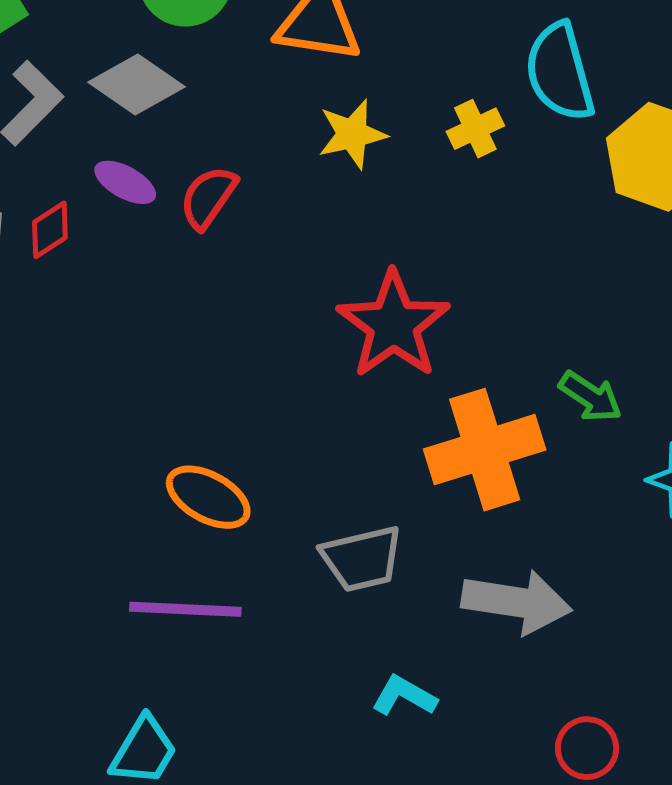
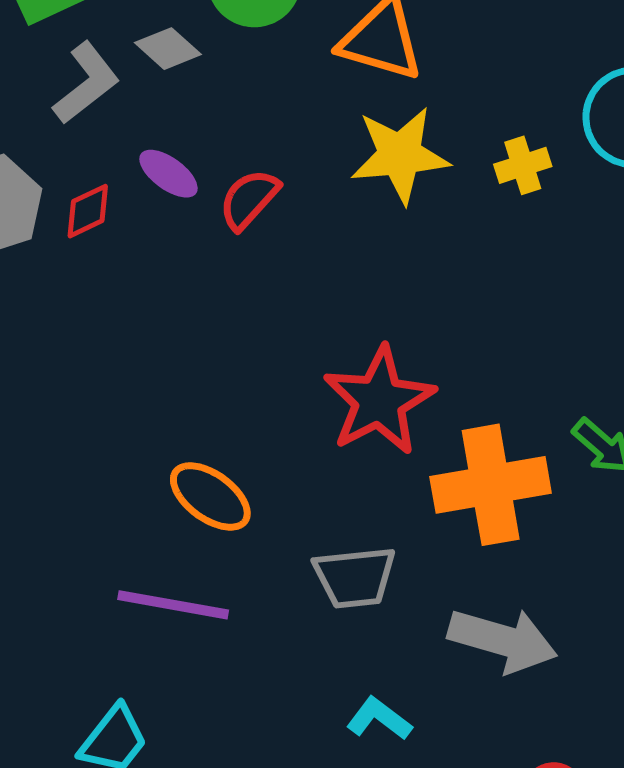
gray diamond: (136, 85) -> (168, 49), moved, size x0.7
yellow star: (352, 134) -> (400, 155), size x1.4
red star: (393, 325) -> (379, 401), moved

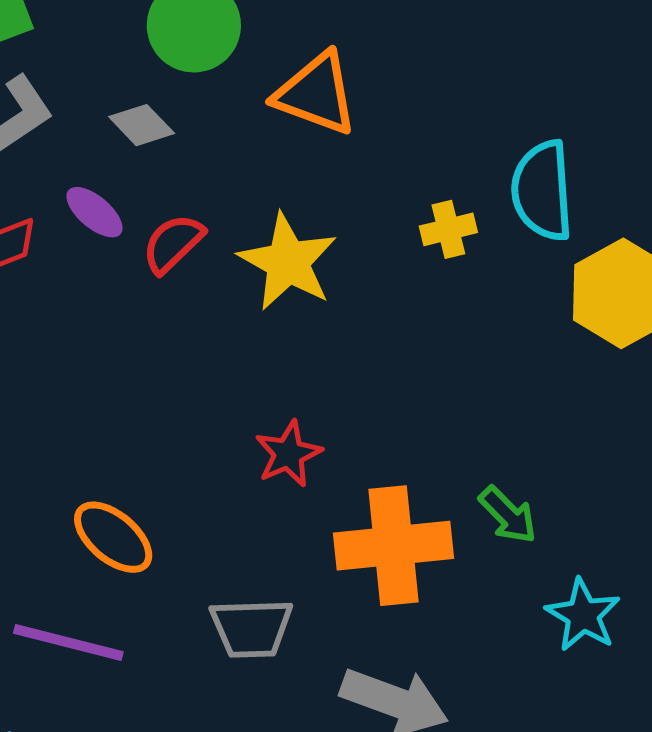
gray diamond: (168, 49) -> (142, 125), moved
yellow star: (400, 155) -> (288, 262), moved, turned 30
red star: (379, 401) -> (288, 454), size x0.6

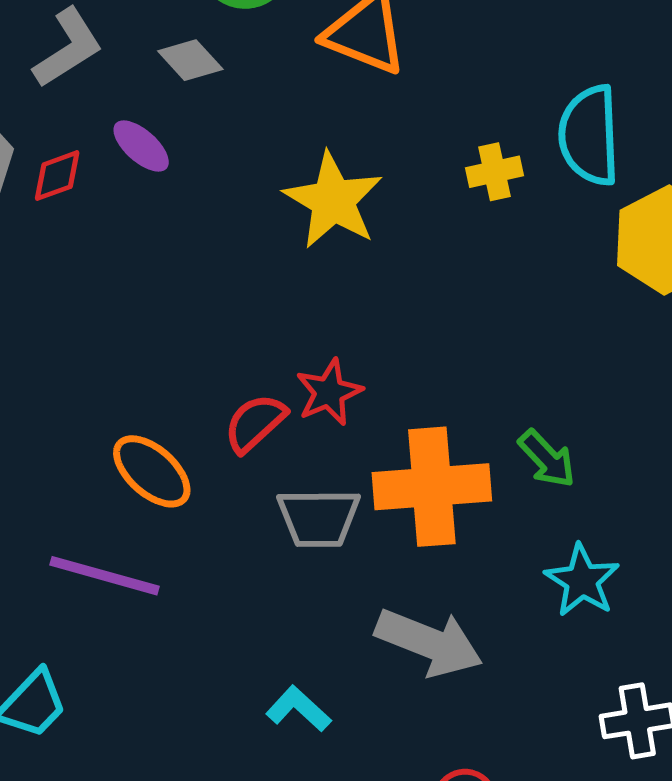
red semicircle: (173, 243) -> (255, 423), moved
cyan star: (583, 615) -> (582, 581), moved
gray trapezoid: (251, 628) -> (319, 518), moved

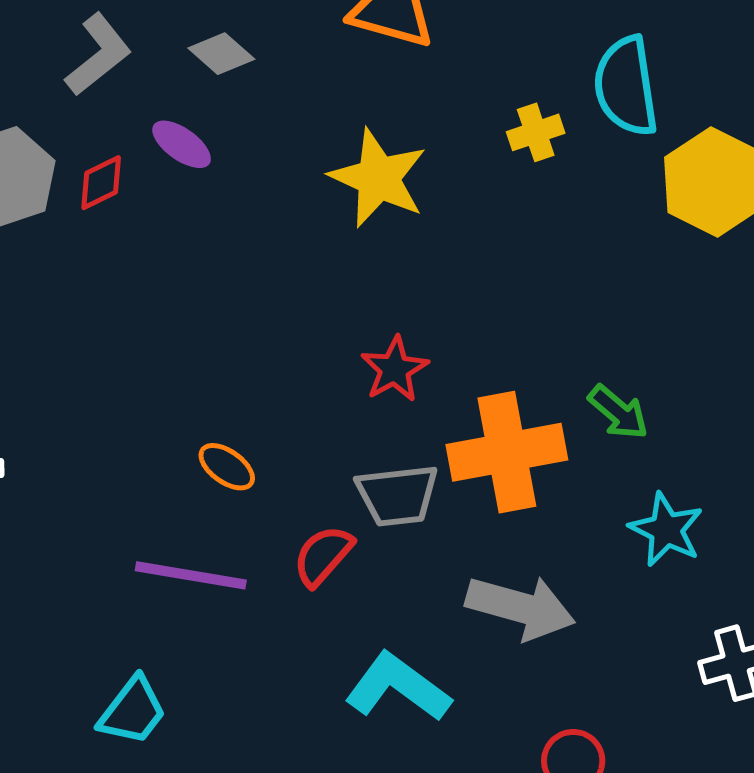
red semicircle: (255, 423) -> (323, 556), moved
orange ellipse: (152, 471) -> (227, 467), size x0.7
cyan L-shape: (298, 709) -> (398, 687), size x1.6

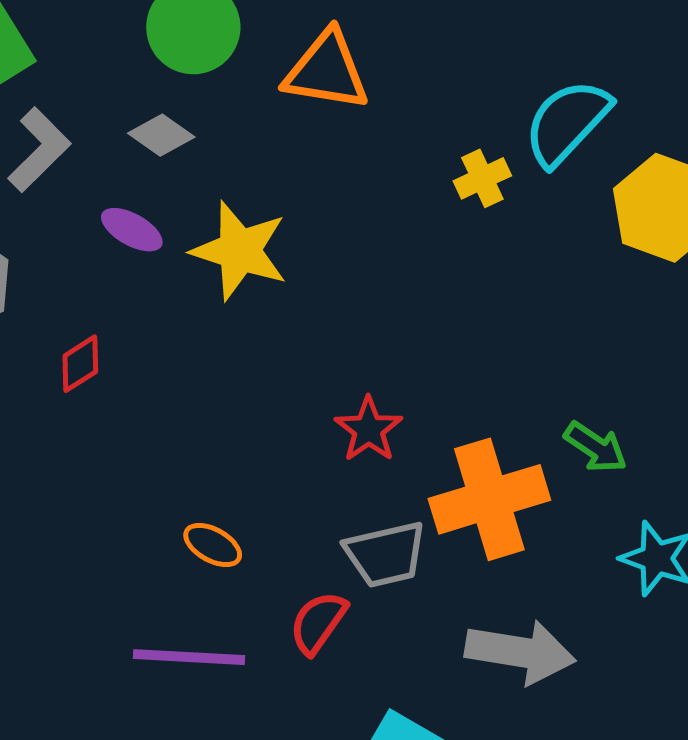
cyan semicircle: (626, 86) -> (567, 122), turned 58
yellow star: (378, 178) -> (240, 251), moved
red diamond: (101, 183) -> (80, 364), moved

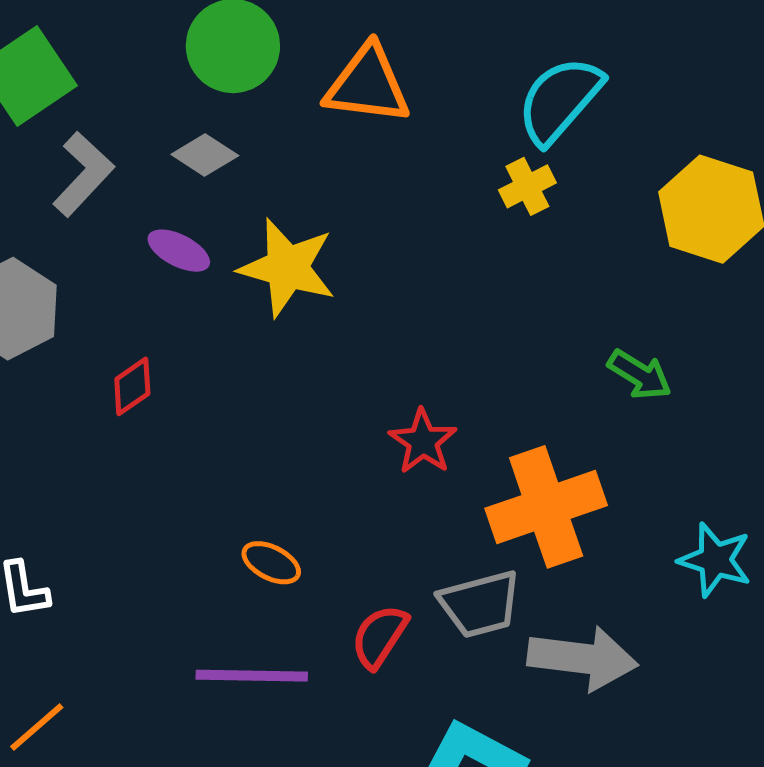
cyan semicircle: (567, 122) -> (560, 100), moved
green arrow: (596, 447) -> (640, 375), moved
gray trapezoid: (386, 554) -> (480, 604), moved

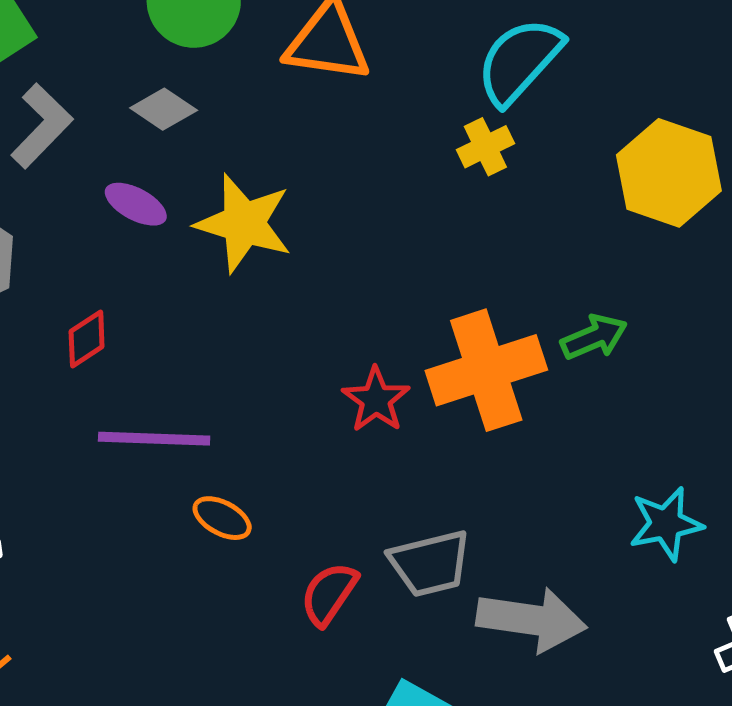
green arrow: (640, 375) -> (594, 337), turned -56
orange cross: (546, 507) -> (486, 370), moved
cyan star: (715, 560) -> (666, 524), turned -30
purple line: (252, 676) -> (154, 439), moved

